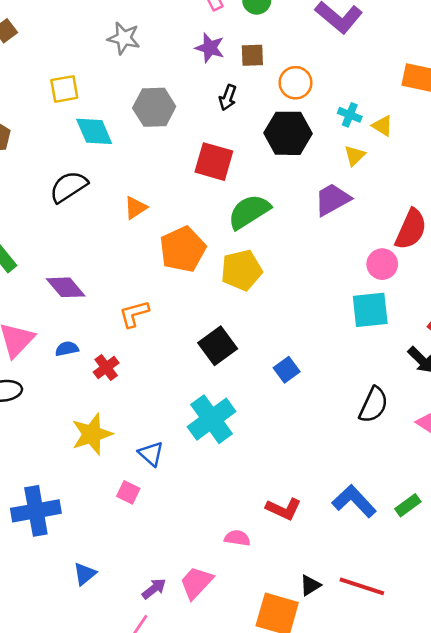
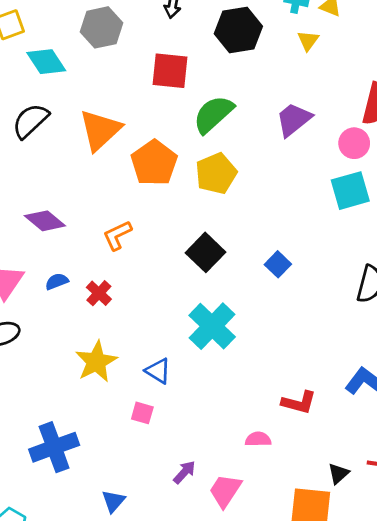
purple trapezoid: (332, 200) -> (294, 120), moved
orange triangle: (135, 208) -> (100, 130), size x1.8
purple arrow: (154, 589) -> (184, 472), moved

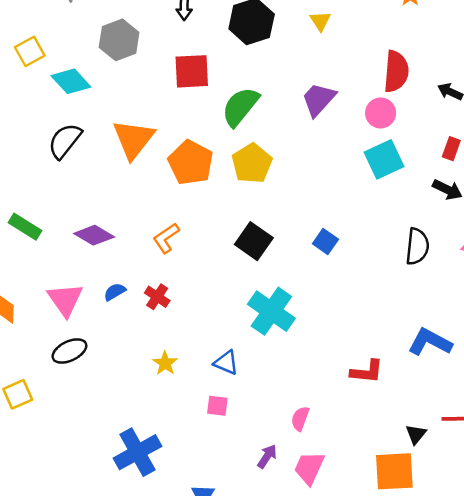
yellow star: (96, 362) -> (165, 363), size x0.6
pink semicircle: (258, 439) -> (300, 419), moved, turned -60

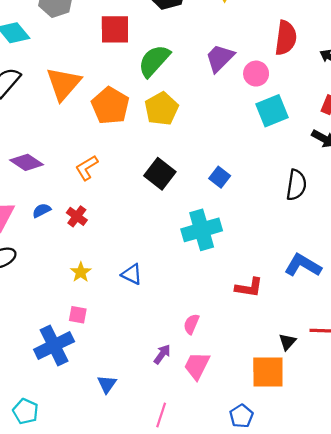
pink circle: (381, 113) -> (256, 74), moved
cyan cross: (271, 311) -> (202, 230), moved, turned 36
pink square: (217, 406) -> (78, 315), moved

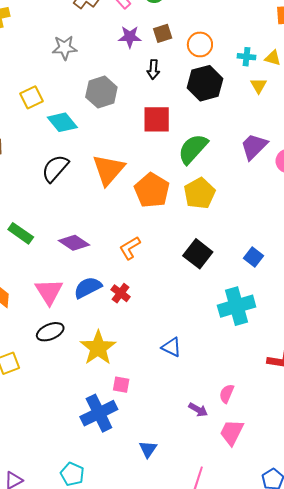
blue semicircle: (42, 210) -> (88, 288), size x1.6
yellow star: (81, 272) -> (98, 348), moved, size x1.8
purple arrow: (162, 354) -> (198, 410), moved, turned 84

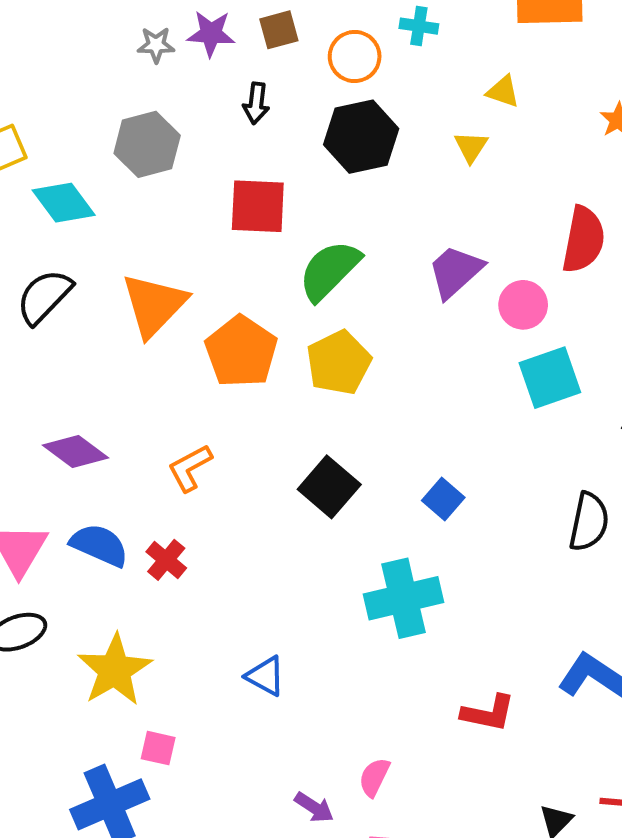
gray star: (65, 48) -> (156, 45), moved, size x0.7
cyan cross: (247, 57) -> (419, 26), moved
blue semicircle: (88, 288) -> (99, 545), turned 48

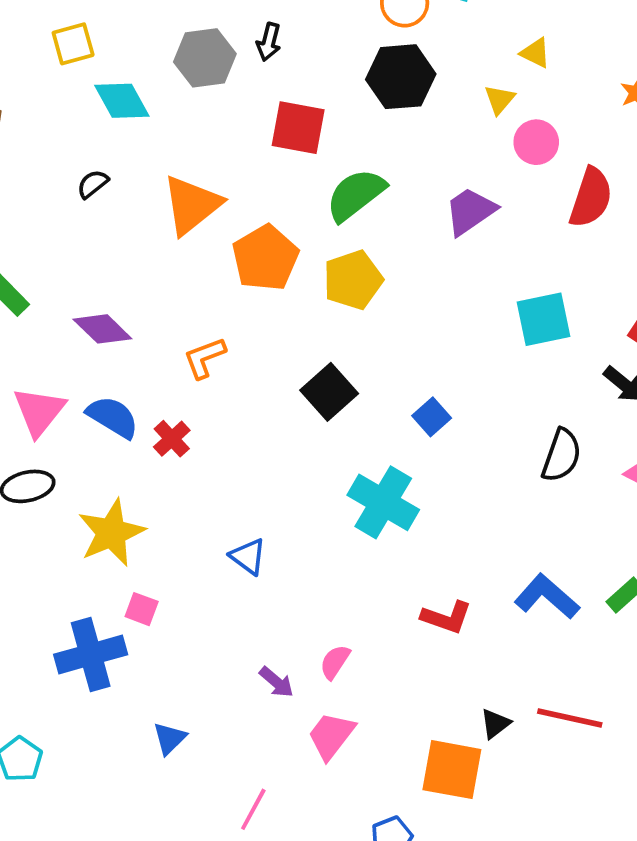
black arrow: (256, 103) -> (269, 42), moved
black semicircle: (44, 297) -> (93, 184), size x0.6
pink circle: (523, 305) -> (536, 142), moved
cyan cross: (403, 598) -> (383, 502), turned 36

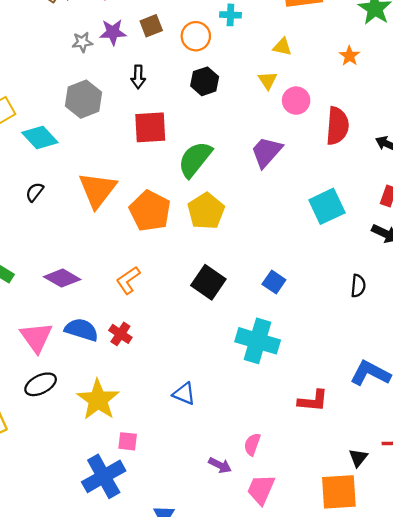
black arrow: (269, 42) -> (138, 77), moved
black hexagon: (401, 77) -> (205, 81), size x0.7
black semicircle: (561, 455) -> (358, 286), size x0.7

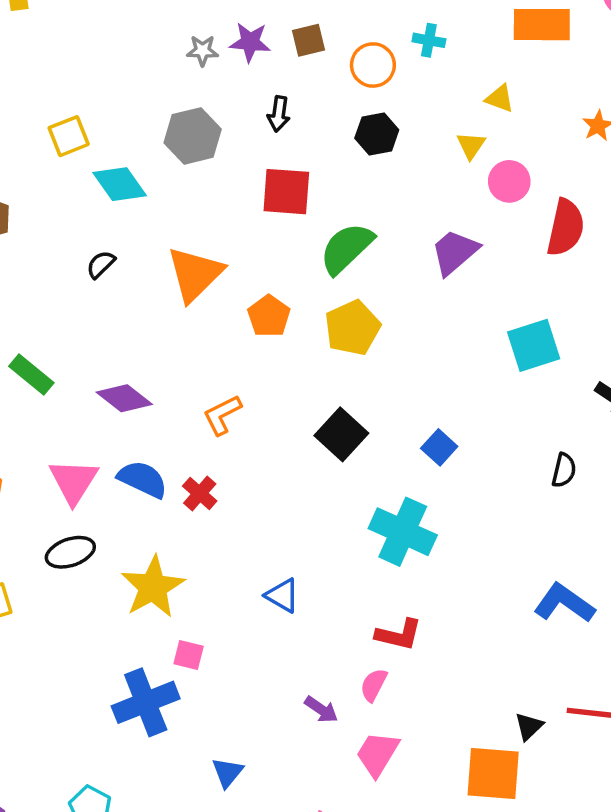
orange pentagon: (150, 211) -> (269, 316), size x0.7
red L-shape: (313, 401) -> (399, 635), moved

